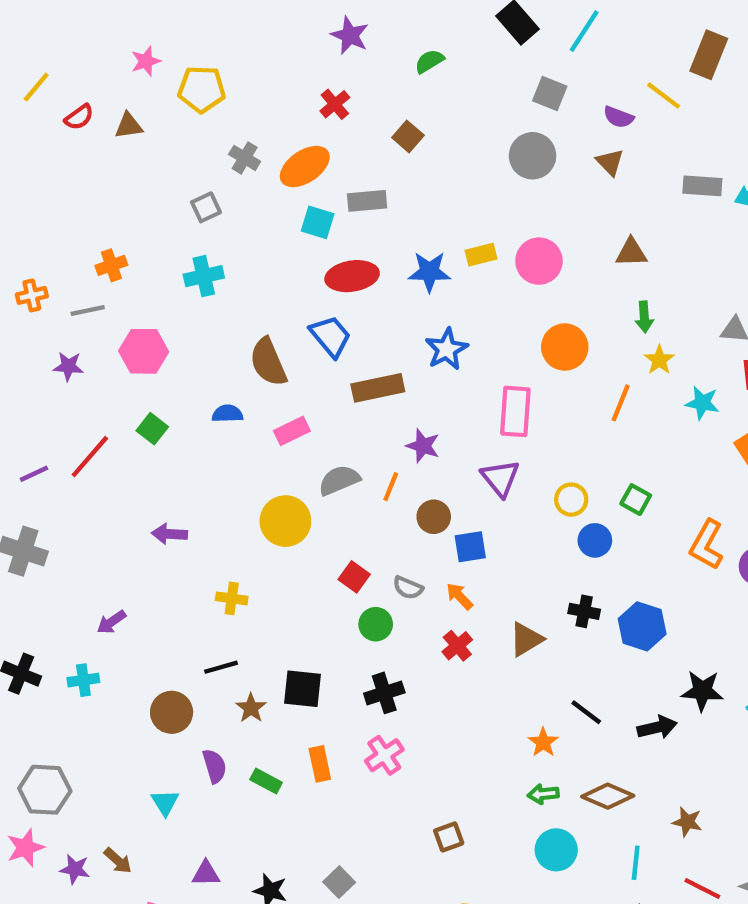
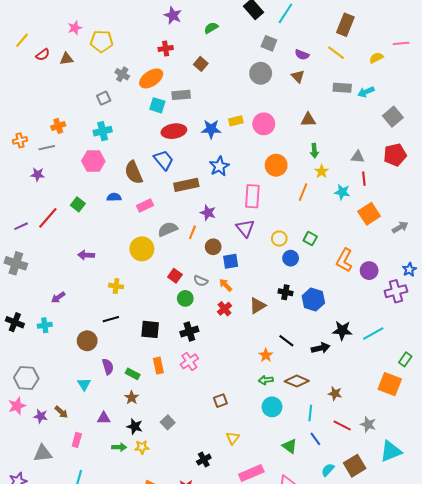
yellow line: (664, 96) -> (336, 53), moved
red cross: (335, 104) -> (166, 48), turned 32
pink hexagon: (144, 351) -> (93, 161), moved
brown star: (251, 708) -> (132, 398), moved

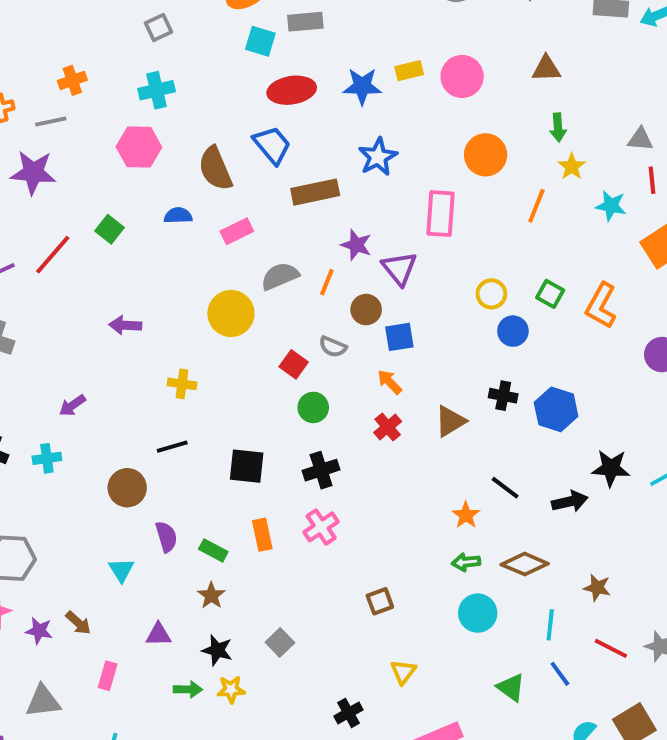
purple star: (38, 174) -> (33, 172), size x1.6
purple triangle: (245, 228) -> (399, 268), moved
orange L-shape: (344, 260) -> (601, 306), moved
gray semicircle: (201, 281) -> (333, 347), moved

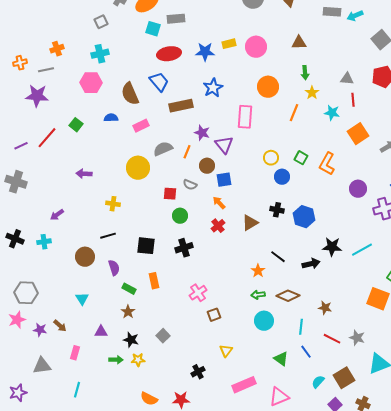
red square: (294, 364) -> (170, 194), turned -32
pink cross: (321, 527) -> (198, 293), moved
purple semicircle: (166, 537) -> (114, 268), moved

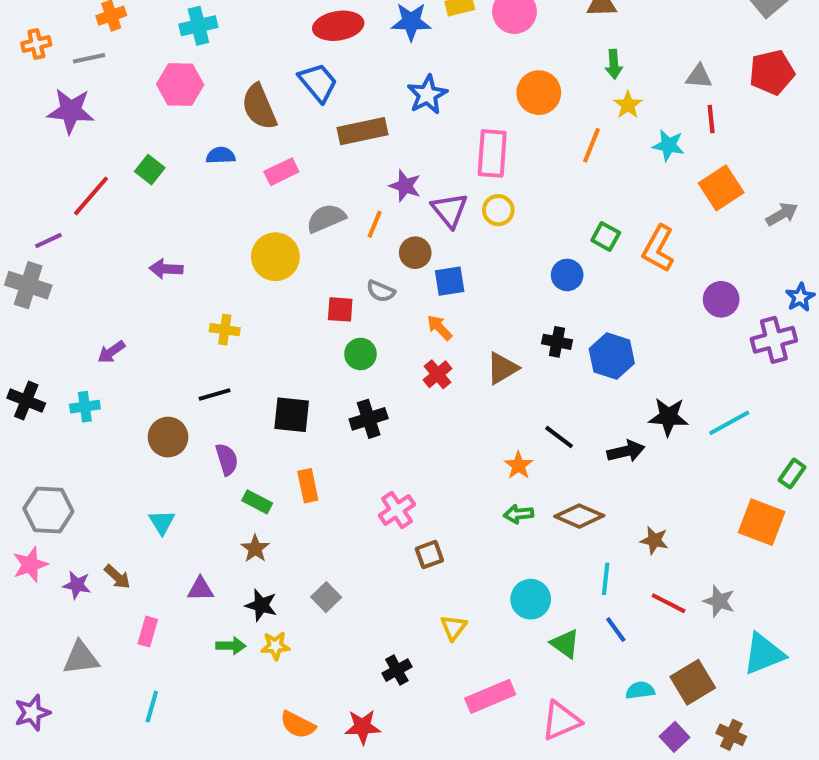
purple line: (21, 146) -> (48, 241), moved
yellow circle: (271, 158) -> (498, 210), moved
cyan circle: (264, 321) -> (531, 599), moved
cyan semicircle: (318, 382) -> (640, 690), turned 40

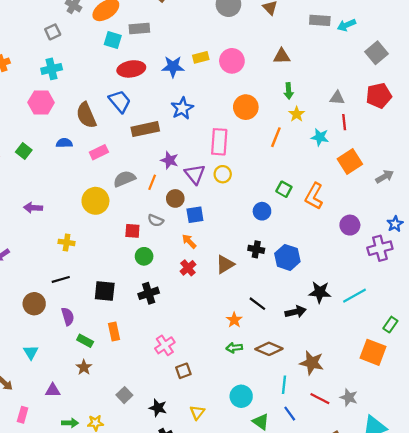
brown star: (654, 540) -> (312, 363), size x1.5
black star: (261, 605) -> (158, 408), moved

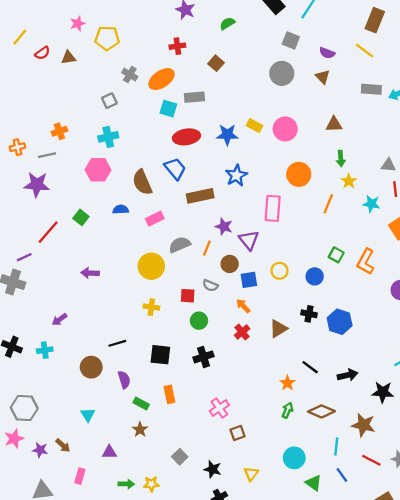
yellow rectangle: (201, 57) -> (255, 126), turned 42
yellow circle: (223, 174) -> (279, 271), moved
yellow cross: (67, 242) -> (151, 307), moved
black star: (320, 292) -> (383, 392), moved
green arrow: (234, 348) -> (287, 410), turned 119

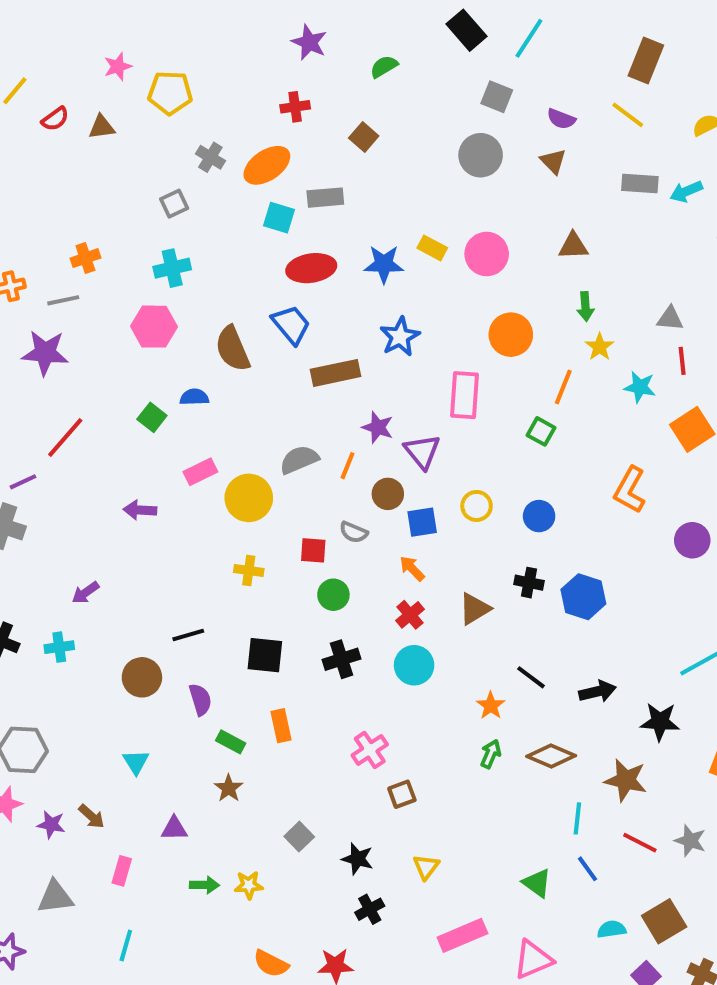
green square: (81, 217) -> (152, 417), moved
pink rectangle: (155, 219) -> (200, 472), moved
green square: (336, 255) -> (541, 431), moved
cyan circle: (294, 458) -> (414, 665), moved

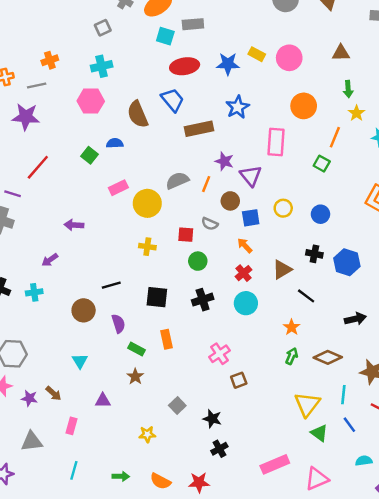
purple line: (23, 482) -> (13, 194), turned 42
purple arrow: (140, 510) -> (74, 225), moved
black line: (531, 677) -> (306, 296), moved
yellow triangle: (426, 867) -> (307, 404), moved, size x1.6
green arrow: (204, 885) -> (121, 476), moved

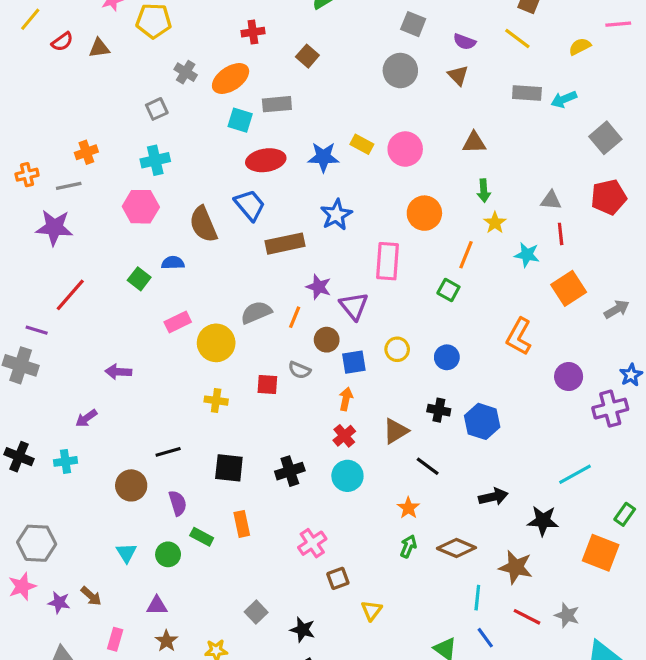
orange arrow: (245, 245) -> (346, 399), turned 56
green circle: (198, 261) -> (168, 554), moved
brown star: (135, 377) -> (166, 641), moved
yellow triangle: (307, 404) -> (372, 610), moved, size x0.6

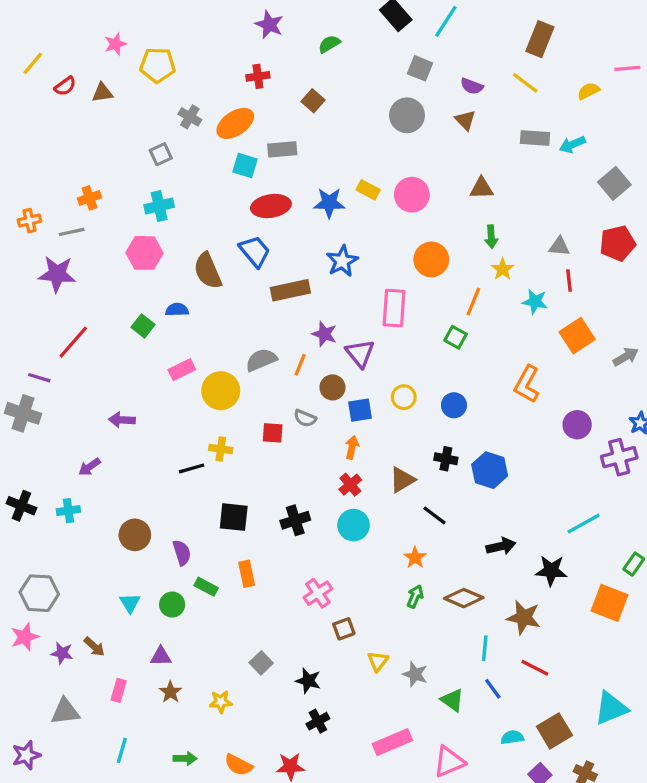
black line: (168, 452) -> (192, 468), moved
gray star: (567, 615) -> (415, 674), moved

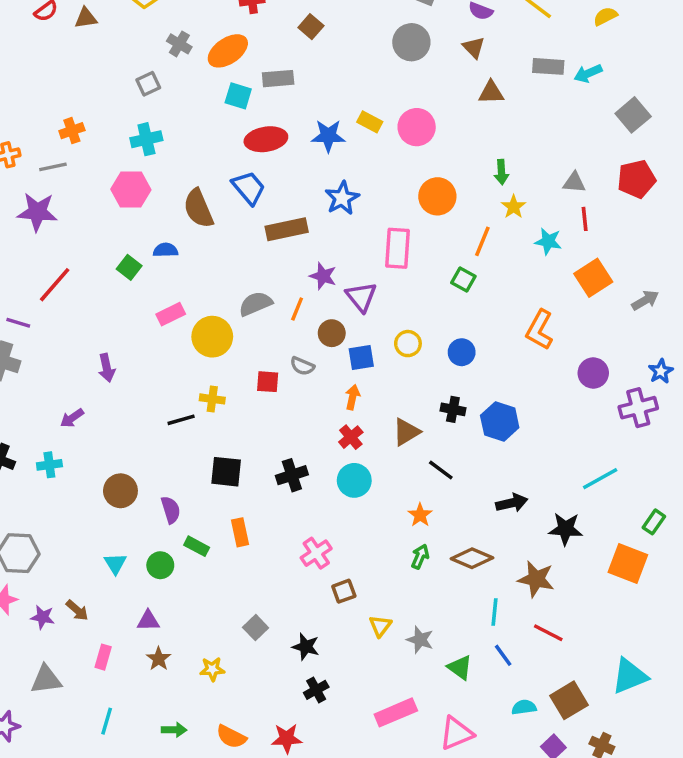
brown triangle: (482, 188) -> (491, 92), moved
purple arrow: (122, 420) -> (107, 368), turned -105

